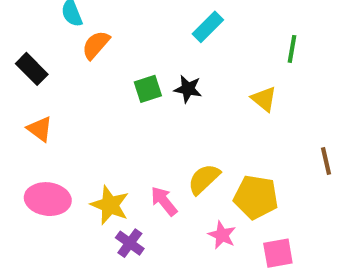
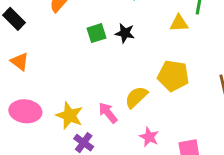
yellow triangle: (264, 99) -> (179, 23), moved, turned -42
yellow pentagon: (256, 197) -> (173, 76), moved

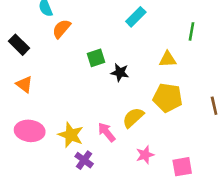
yellow triangle: (179, 23) -> (168, 59), moved
black star: (125, 33) -> (120, 73), moved
pink star: (149, 137) -> (145, 155), turned 30

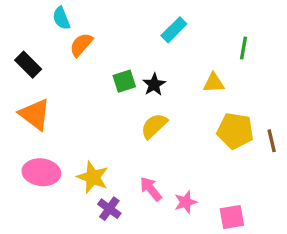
black star: (120, 73) -> (154, 84), moved, turned 30
orange triangle: (24, 84) -> (35, 114), size x1.5
yellow pentagon: (168, 98) -> (235, 131), moved
yellow semicircle: (133, 118) -> (154, 126), moved
pink arrow: (107, 132) -> (151, 189), moved

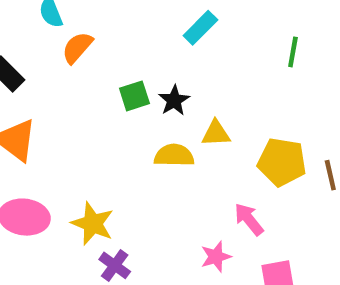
yellow triangle: (214, 83) -> (216, 133), moved
yellow semicircle: (154, 126) -> (174, 155), turned 44
pink arrow: (151, 189) -> (249, 219), moved

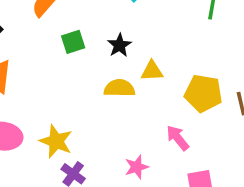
green square: (134, 96) -> (73, 42), moved
pink star: (216, 257) -> (137, 167), moved

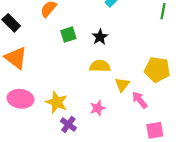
yellow triangle: (152, 71) -> (122, 85), moved, turned -49
pink star: (137, 167) -> (98, 108), moved

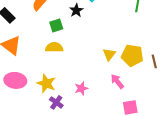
black star: (100, 37) -> (76, 10), moved
yellow semicircle: (100, 66) -> (54, 47), moved
yellow triangle: (122, 85) -> (109, 54), moved

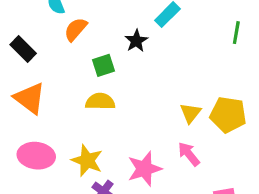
pink arrow: (117, 81) -> (189, 154), moved
pink star: (81, 88) -> (144, 169), size x1.5

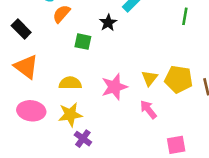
green square: (103, 65) -> (83, 42), turned 30
yellow semicircle: (100, 101) -> (70, 83), moved
yellow star: (87, 161) -> (70, 115), turned -30
pink star: (144, 169) -> (114, 87), moved

